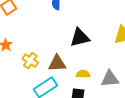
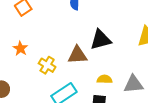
brown triangle: (57, 63) -> (77, 55), moved

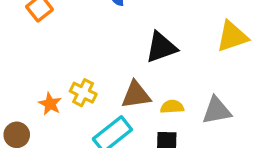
orange star: (20, 48) -> (50, 104), moved
brown triangle: (77, 55) -> (136, 95), moved

